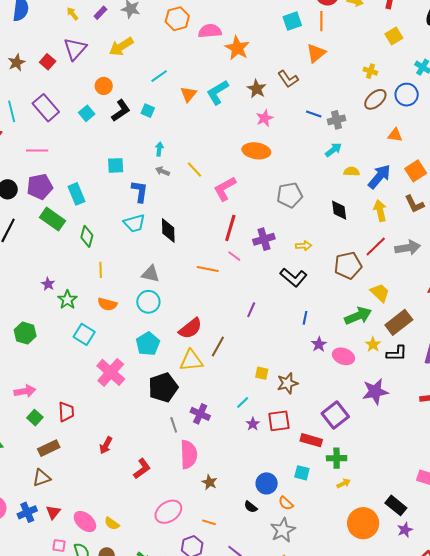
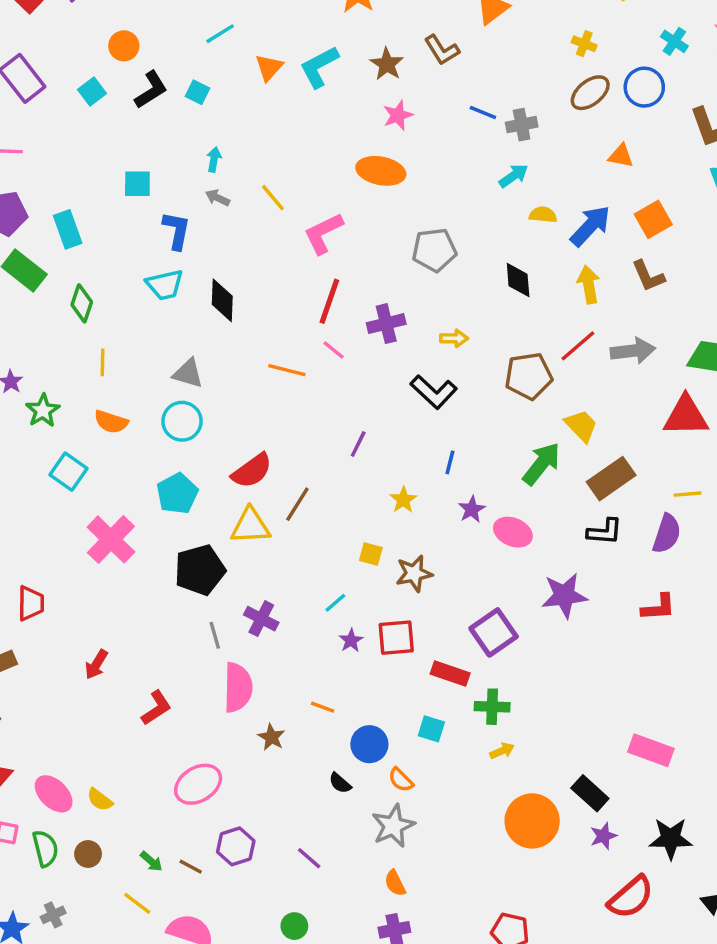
green arrow: (358, 316) -> (541, 464), turned -32
yellow star: (373, 344) -> (403, 500), moved
orange line: (209, 522) -> (323, 707), moved

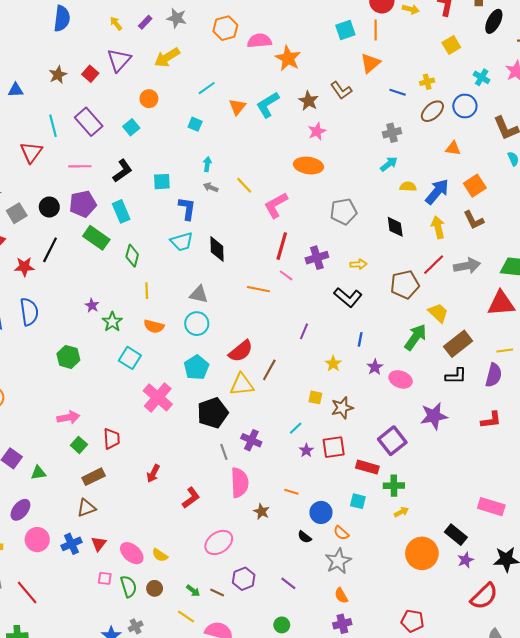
yellow cross: (584, 44) -> (427, 82), turned -32
black L-shape: (151, 90) -> (123, 171), moved
blue line: (483, 112) -> (398, 92), moved

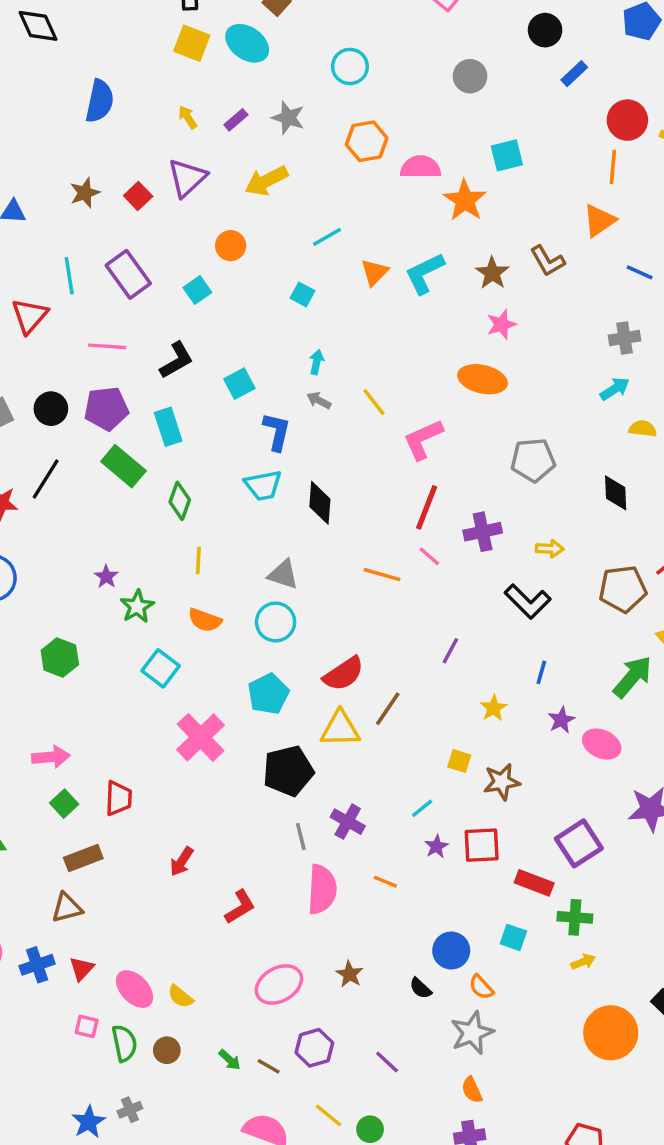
cyan square: (345, 30) -> (507, 155), moved
cyan square: (162, 182) -> (239, 384), turned -30
orange line: (291, 492) -> (385, 882), moved
brown star: (262, 512) -> (349, 974), moved
yellow line: (186, 617) -> (328, 1115), moved

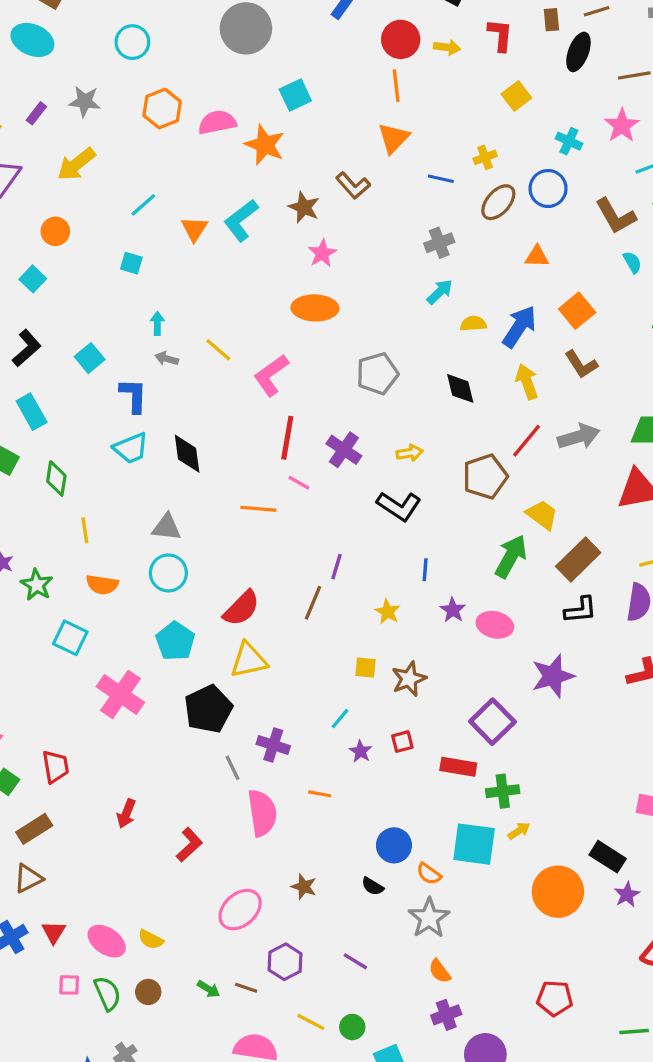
gray circle: (470, 76) -> (246, 28), size x1.6
purple cross: (483, 532) -> (344, 450), turned -32
brown line: (388, 709) -> (313, 603), moved
red square: (482, 845) -> (402, 742), size x0.6
cyan square: (513, 937) -> (474, 844), moved, size x1.8

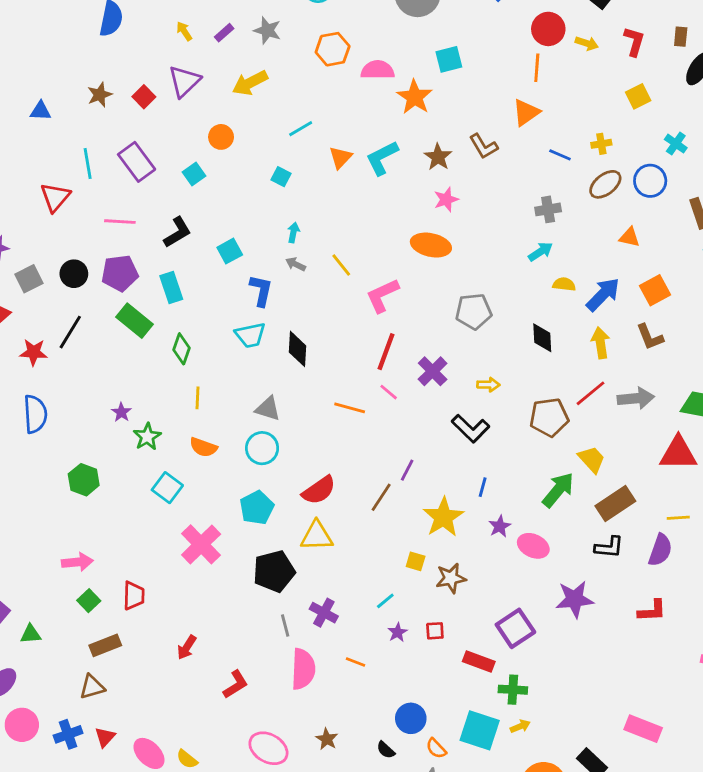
yellow star: (387, 612) -> (443, 517), size x1.8
pink ellipse: (240, 910) -> (268, 748), turned 60

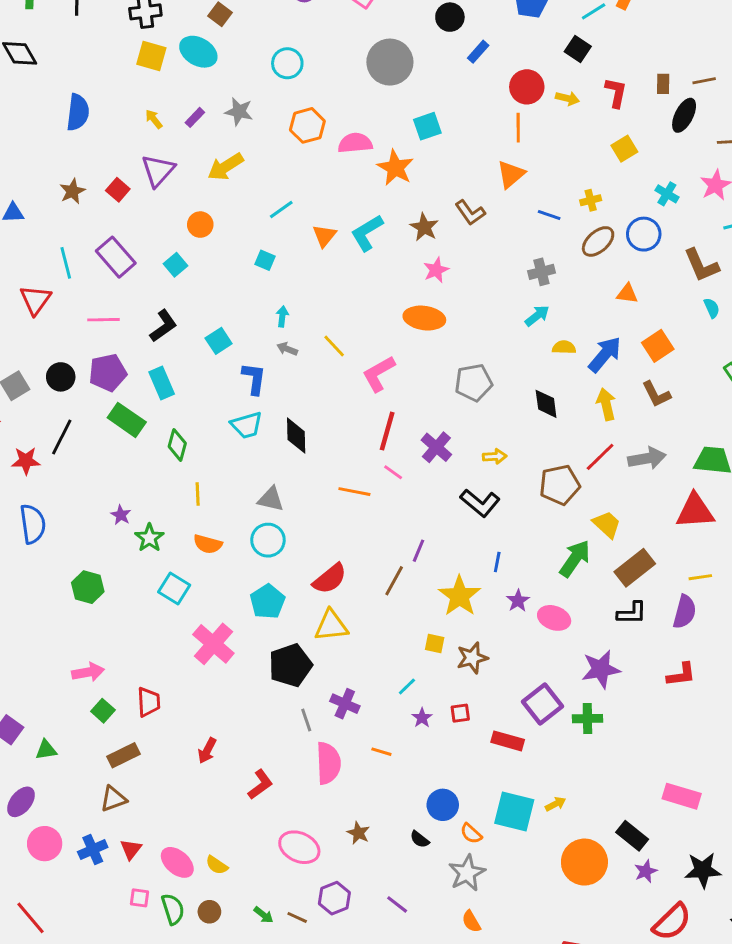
green cross: (513, 690) -> (587, 719), moved

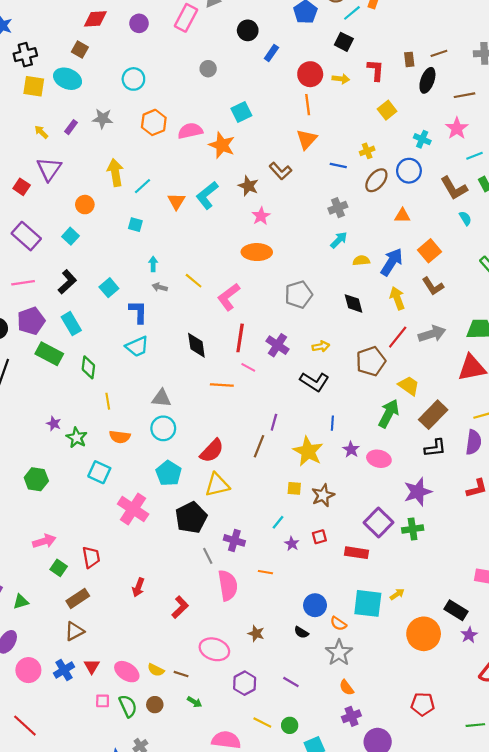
gray circle: (390, 62) -> (208, 69), size x0.5
yellow arrow: (225, 167) -> (115, 173), moved, turned 120
black diamond: (296, 436) -> (196, 345), moved
brown line: (297, 917) -> (181, 674), moved

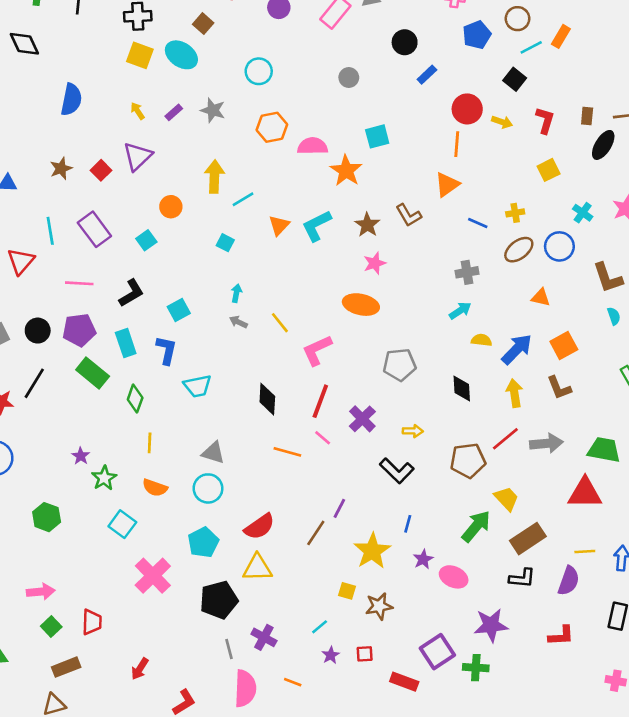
blue L-shape: (138, 312) -> (166, 350), moved

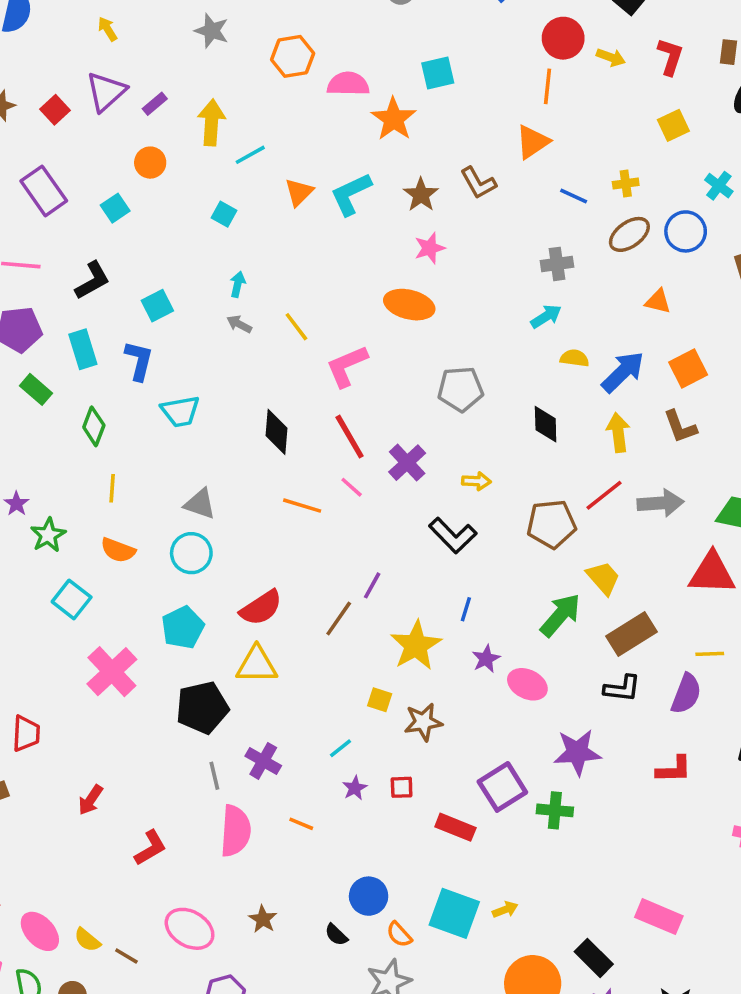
purple rectangle: (174, 112) -> (155, 104), moved
green rectangle: (93, 373) -> (36, 389), size x0.7
red line: (320, 401) -> (350, 437), turned -52

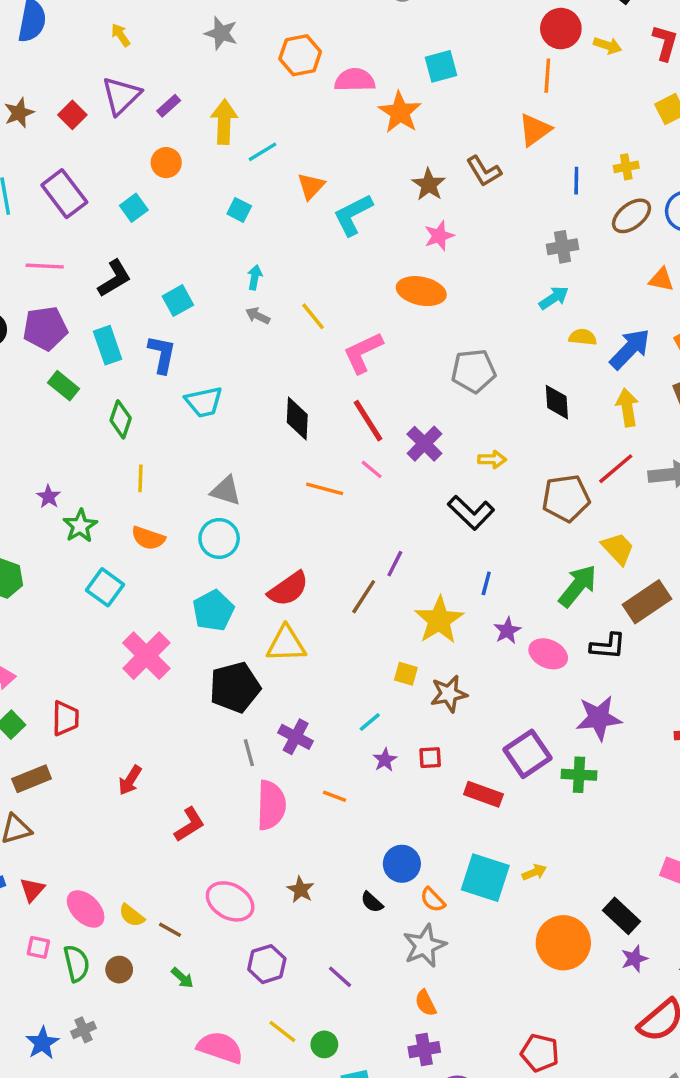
cyan L-shape: (351, 194) -> (353, 215), moved
blue line: (574, 196) -> (576, 181), turned 68
black L-shape: (622, 688) -> (608, 646), moved

